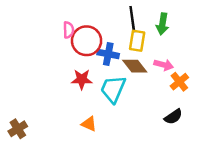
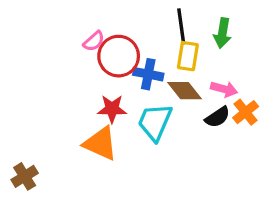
pink semicircle: (68, 30) -> (94, 41), turned 49
black semicircle: (173, 117) -> (218, 117), moved
orange triangle: (89, 124) -> (100, 143), moved, size x1.6

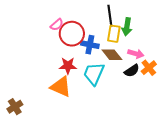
green arrow: (222, 33) -> (127, 27), moved

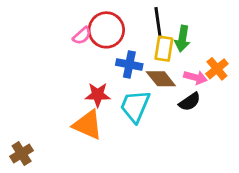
red circle: (72, 34) -> (106, 30), moved
orange cross: (149, 68) -> (217, 69), moved

